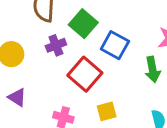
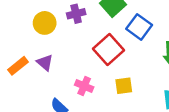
purple cross: (56, 45) -> (76, 14), moved

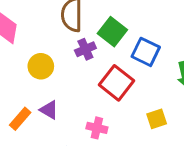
purple cross: (76, 14) -> (85, 49), moved
yellow square: (124, 86) -> (157, 119), moved

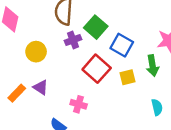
yellow square: (157, 119) -> (127, 77), moved

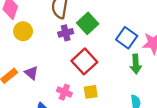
blue square: (122, 45) -> (127, 38), moved
yellow circle: (36, 52) -> (23, 31), moved
yellow square: (127, 77) -> (91, 92), moved

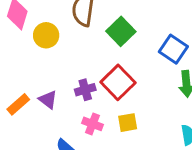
yellow circle: (23, 31) -> (46, 35), moved
purple cross: (66, 33) -> (85, 90), moved

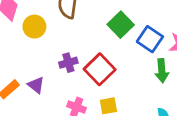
green square: (121, 31) -> (121, 25), moved
purple cross: (85, 90) -> (68, 63), moved

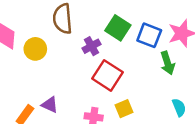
purple cross: (68, 63) -> (91, 46), moved

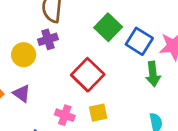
purple cross: (91, 46) -> (48, 39), moved
yellow circle: (35, 49) -> (24, 55), moved

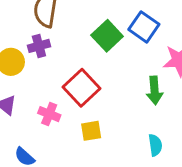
blue square: (139, 41) -> (144, 27), moved
pink cross: (65, 115) -> (49, 114), moved

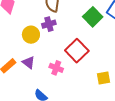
yellow square: (91, 131) -> (104, 78), moved

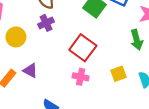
yellow circle: (31, 35) -> (16, 37), moved
pink cross: (56, 68) -> (81, 77), moved

